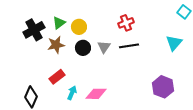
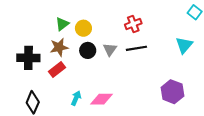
black cross: (34, 30) -> (28, 58), moved, turned 30
red rectangle: (57, 77) -> (57, 69), moved

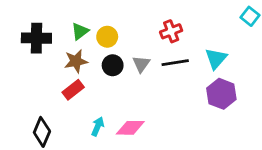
cyan triangle: (184, 45) -> (216, 58), moved
black cross: (28, 58) -> (36, 38), moved
purple hexagon: (172, 92) -> (221, 94), moved

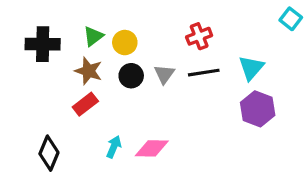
brown star: (76, 61) -> (88, 71), turned 30

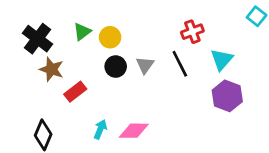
red cross: (199, 36) -> (192, 32), moved
black cross: (43, 44) -> (38, 39), turned 36
brown star: (88, 71) -> (51, 69), moved
black line: (204, 73) -> (180, 64), turned 72

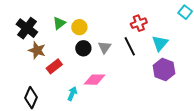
pink diamond: (134, 131) -> (94, 80), moved

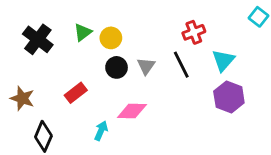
brown star: (37, 50) -> (22, 98), moved

